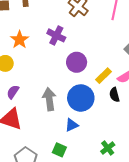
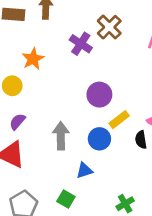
purple cross: (56, 35) -> (81, 44), moved
yellow rectangle: (103, 76) -> (119, 120), moved
blue circle: (81, 98) -> (99, 139), size x0.7

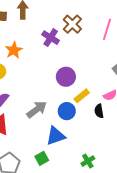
gray arrow: (61, 136) -> (37, 109), turned 55
blue triangle: (84, 170) -> (56, 136), size x1.5
green square: (66, 199) -> (42, 158), turned 32

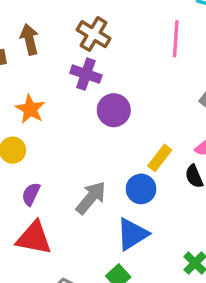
brown cross: (72, 24) -> (94, 34), moved
purple circle: (66, 77) -> (114, 110), moved

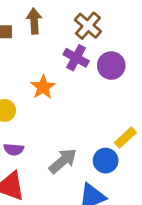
orange star: (30, 109) -> (43, 87), moved
purple circle: (114, 110) -> (111, 66), moved
purple semicircle: (31, 194) -> (14, 149), turned -120

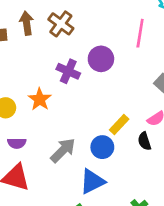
brown cross: (88, 26) -> (61, 24), moved
purple cross: (76, 58) -> (68, 71), moved
orange star: (43, 87) -> (40, 99), moved

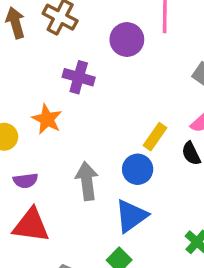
purple circle: (101, 59) -> (127, 40), moved
gray arrow: (63, 150) -> (87, 181), turned -44

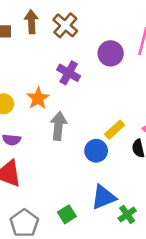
gray arrow: (87, 181) -> (58, 126), moved
blue triangle: (131, 216) -> (103, 197), moved

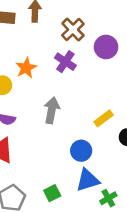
brown cross: (65, 25) -> (73, 29), moved
orange star: (38, 98) -> (26, 68), moved
blue circle: (96, 151) -> (81, 151), moved

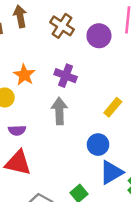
purple cross: (65, 62) -> (66, 76), moved

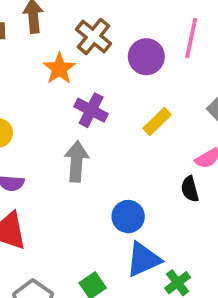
orange star: (24, 75) -> (59, 69), moved
yellow rectangle: (113, 107) -> (157, 122), moved

